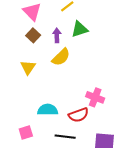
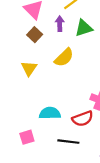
purple arrow: (57, 35) -> (60, 24), moved

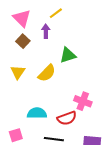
green triangle: (84, 28) -> (68, 55), moved
yellow semicircle: (64, 57) -> (47, 73), moved

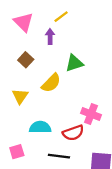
brown square: (23, 41) -> (26, 60), moved
yellow triangle: (18, 72) -> (20, 96), moved

